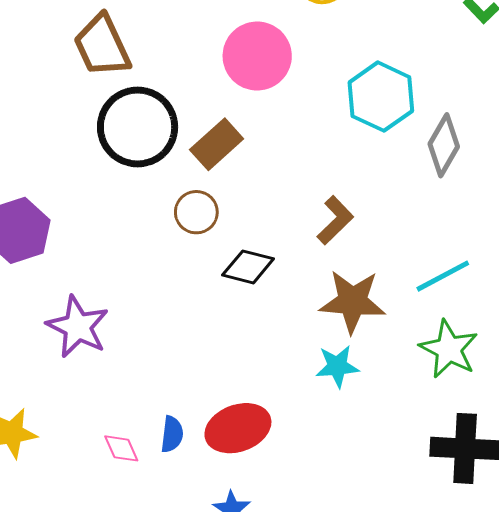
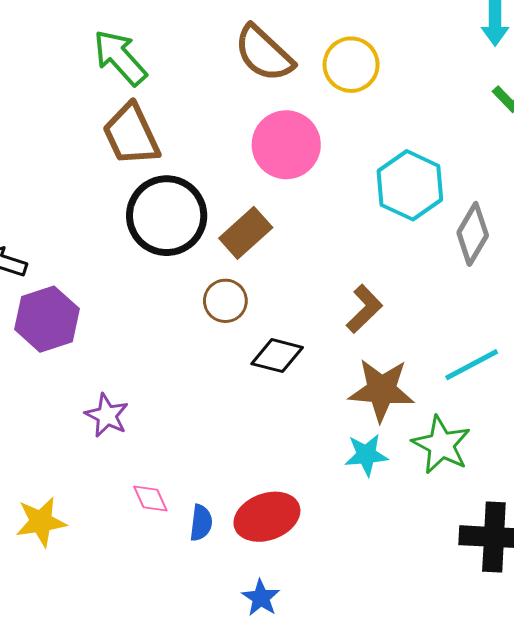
purple star: (78, 327) -> (107, 415), size x0.7
green star: (449, 349) -> (441, 445), moved
pink diamond: (121, 448) -> (150, 498), moved

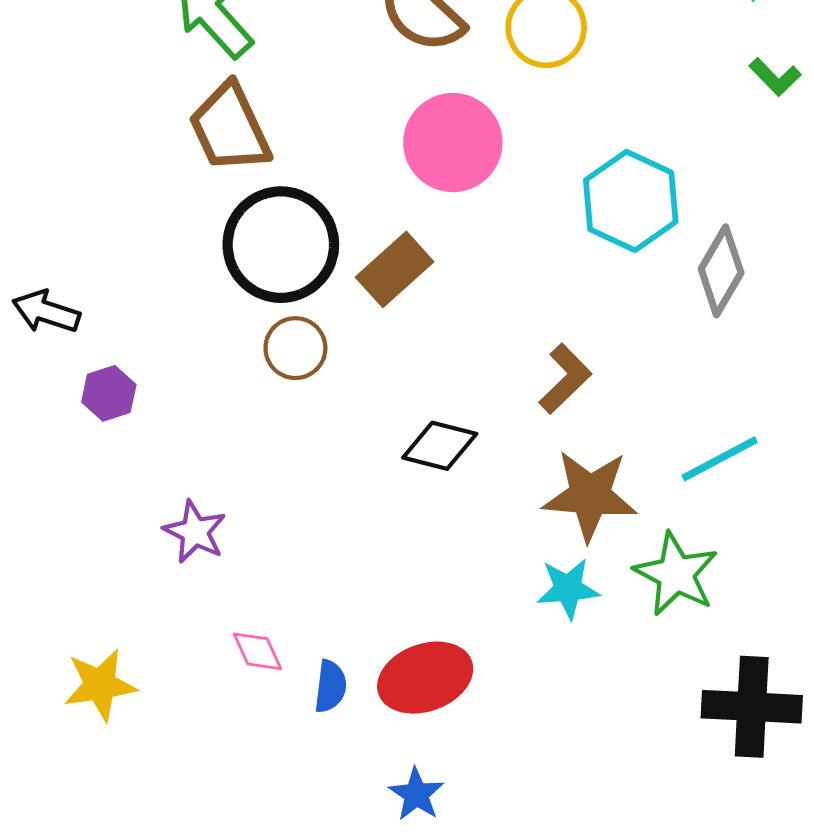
brown circle: (225, 301) -> (295, 348), moved
purple hexagon: (47, 319) -> (109, 393), size x0.6

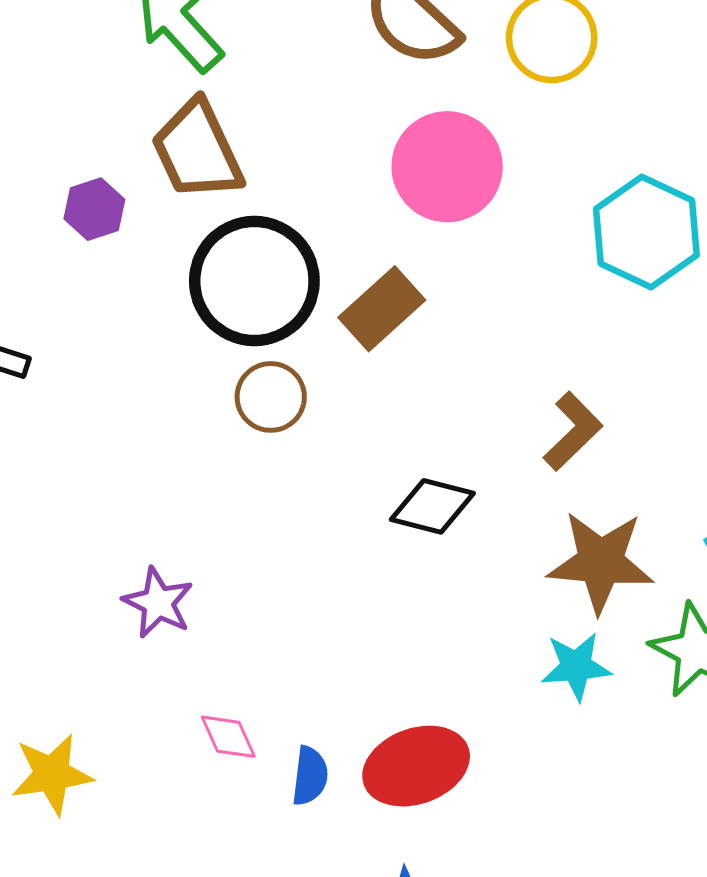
purple hexagon: (109, 393) -> (94, 209), moved

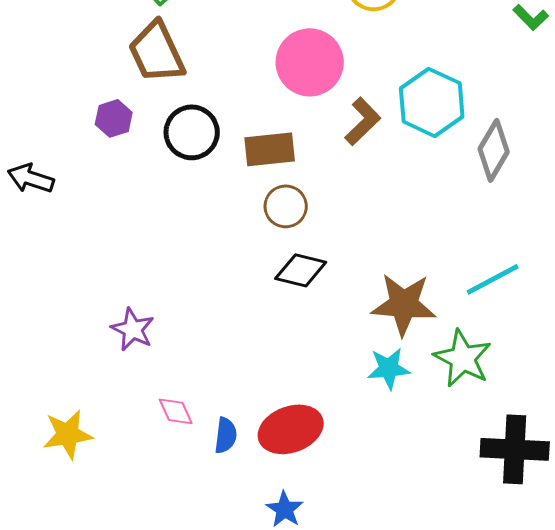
purple hexagon: (94, 209) -> (114, 118), moved
black circle: (254, 281) -> (192, 132), size x0.7
brown rectangle: (382, 309) -> (270, 149), turned 36
brown circle: (271, 397) -> (286, 206), moved
brown L-shape: (573, 431) -> (363, 121), moved

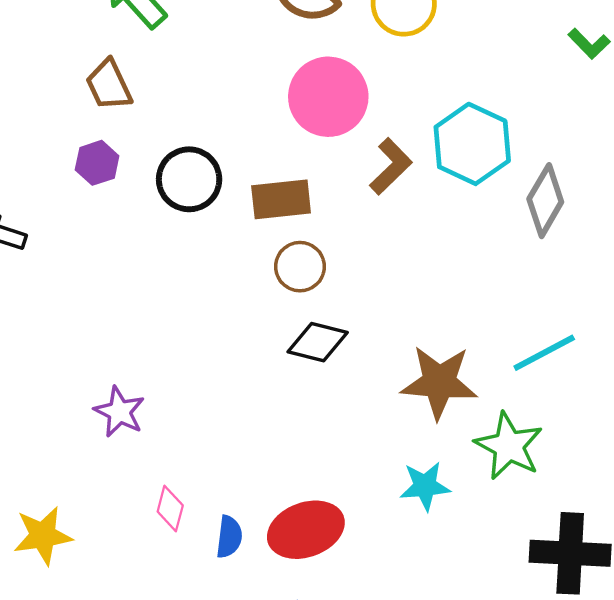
brown trapezoid: (157, 52) -> (109, 85), moved, size x0.7
cyan star: (389, 368) -> (425, 486), moved
pink diamond: (176, 411) -> (170, 508), turned 39

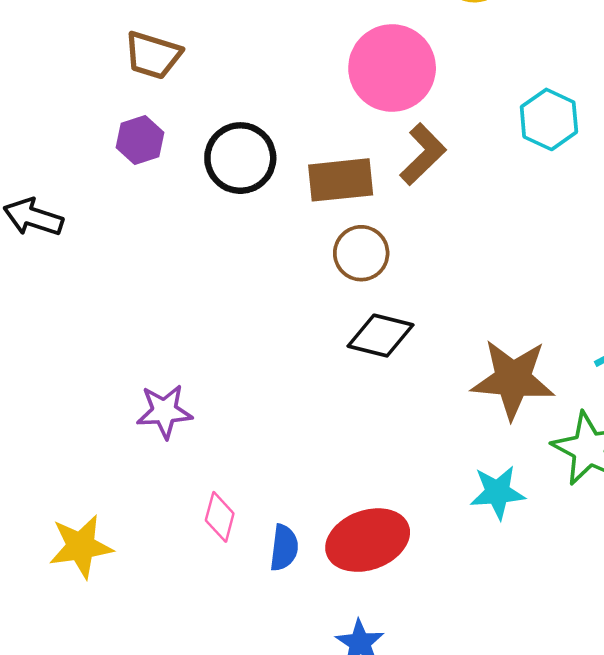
brown trapezoid: (109, 85) -> (153, 55), turned -48
cyan hexagon: (472, 144) -> (549, 119), size x0.7
brown L-shape: (391, 166) -> (423, 154), moved
purple star: (119, 412) -> (164, 411), turned -30

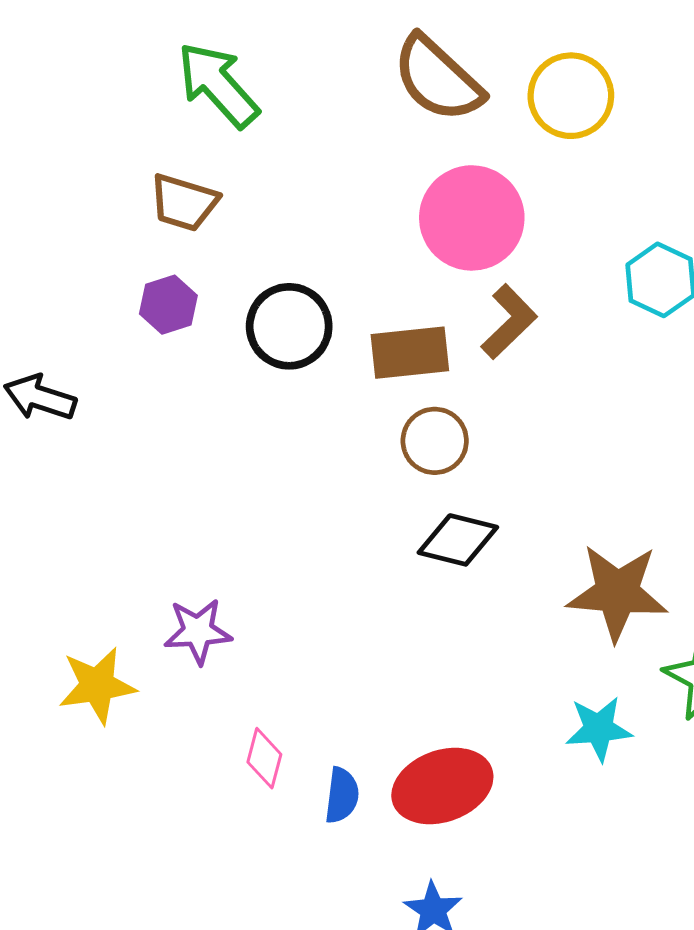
yellow star: (81, 546) -> (97, 685), moved

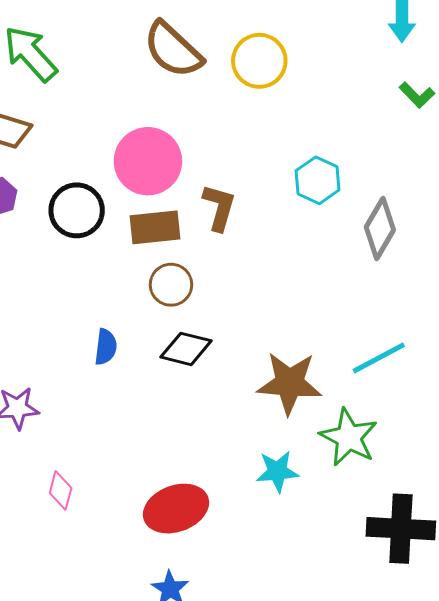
pink circle: (472, 218) -> (148, 161), moved
brown L-shape: (509, 322) -> (219, 207), turned -30
blue semicircle: (342, 795) -> (106, 347), moved

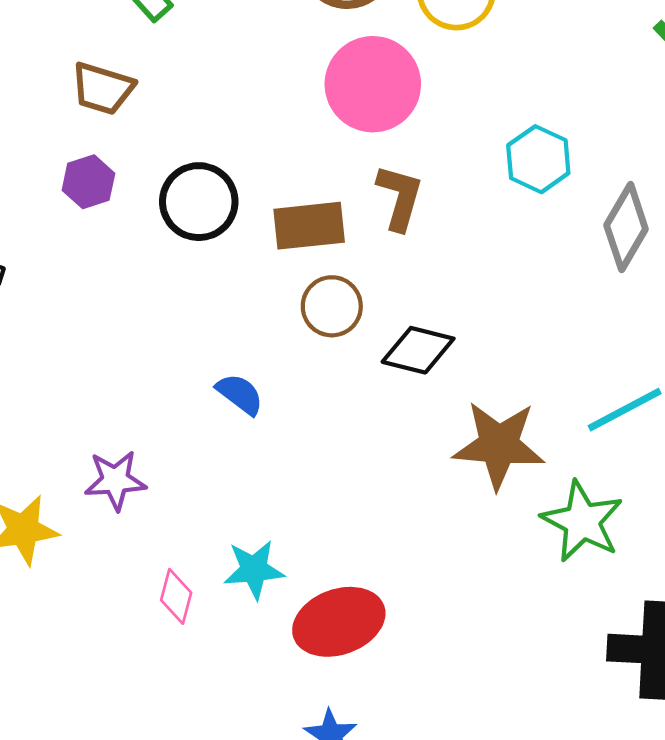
pink circle: (148, 161) -> (373, 84), moved
blue semicircle: (106, 347) -> (240, 394), turned -60
black diamond: (186, 349) -> (418, 350), moved
cyan star: (277, 471) -> (254, 569), moved

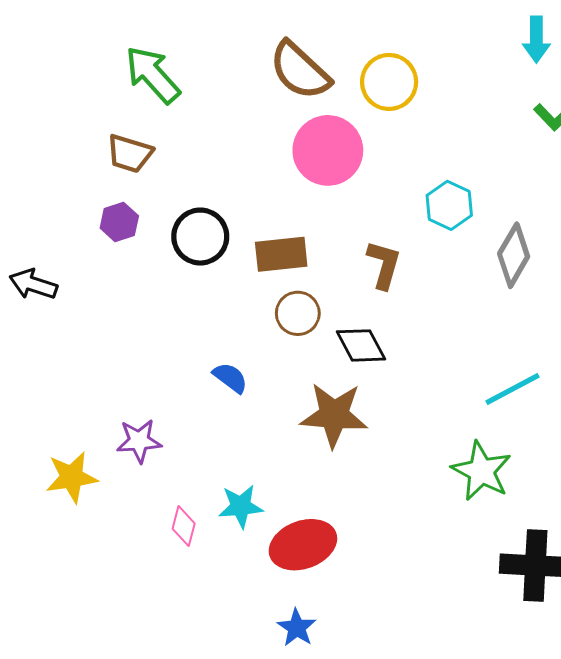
brown L-shape: (400, 197) -> (384, 265), moved
black diamond: (418, 350) -> (361, 345), turned 48
brown star: (499, 445) -> (334, 415), moved

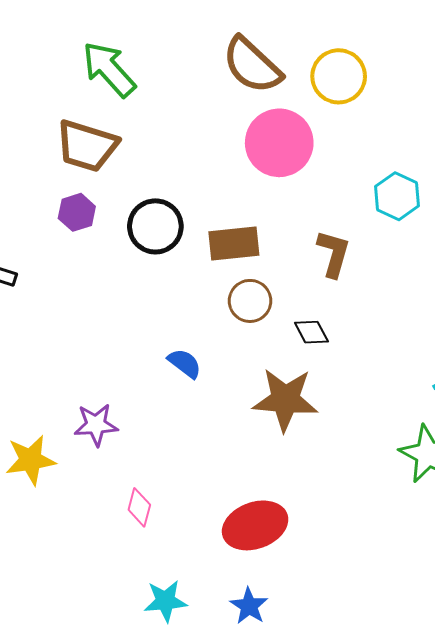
brown trapezoid: (130, 154) -> (87, 146), size x1.4
black diamond: (361, 345) -> (311, 332), size x0.7
cyan star: (241, 506) -> (165, 601), moved

